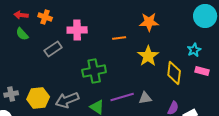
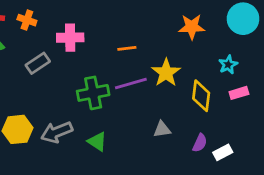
orange star: (149, 22) -> (192, 27), moved
pink rectangle: (202, 71) -> (239, 93), turned -32
purple line: (122, 97) -> (131, 84), moved

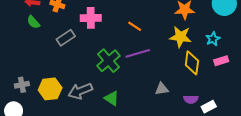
orange line: (127, 48) -> (135, 26), turned 40
yellow star: (166, 73) -> (180, 37), moved, turned -30
green cross: (93, 93) -> (109, 61), turned -30
purple semicircle: (200, 143) -> (191, 99), turned 64

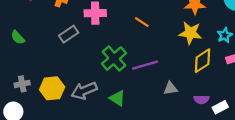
green semicircle: (33, 22) -> (18, 37), moved
purple line: (138, 53) -> (145, 65), moved
yellow diamond: (192, 63) -> (203, 61), turned 50

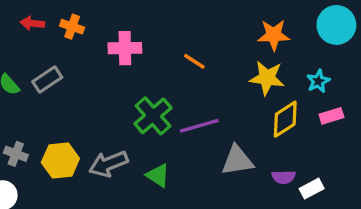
gray rectangle: (69, 34) -> (47, 79), moved
gray cross: (22, 84) -> (16, 154), turned 32
gray triangle: (170, 88) -> (237, 160), size x1.5

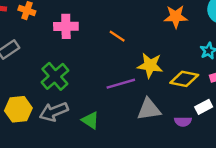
yellow star: (267, 78) -> (150, 65), moved
green cross: (153, 116) -> (55, 76), moved
yellow diamond: (285, 119) -> (184, 79), turned 44
white rectangle: (312, 189) -> (204, 107), moved

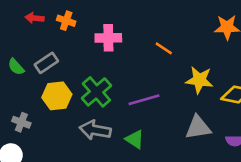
purple line: (121, 84) -> (144, 100), moved
yellow hexagon: (18, 109) -> (57, 96), moved
gray arrow: (54, 112) -> (95, 130), turned 32

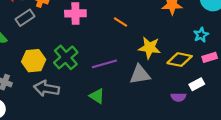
gray rectangle: (46, 63) -> (25, 18), moved
gray triangle: (198, 128) -> (140, 75), moved
gray arrow: (95, 130) -> (46, 89), moved

